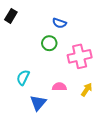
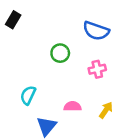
blue semicircle: (59, 23) -> (96, 31), moved, size x1.5
pink cross: (80, 56) -> (97, 69), size x0.6

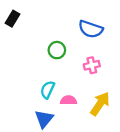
cyan semicircle: (28, 95) -> (48, 90), moved
yellow arrow: (106, 110) -> (100, 104), size x1.5

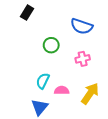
black rectangle: (13, 19) -> (27, 13), moved

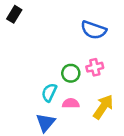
black rectangle: (27, 13) -> (14, 14), moved
green circle: (51, 45) -> (71, 73), moved

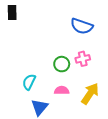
black rectangle: (14, 14) -> (12, 12), turned -32
cyan semicircle: (49, 92) -> (29, 82), moved

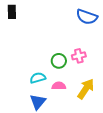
blue semicircle: (82, 26) -> (87, 17), moved
cyan semicircle: (29, 82) -> (38, 78), moved, turned 49

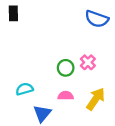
pink cross: (79, 56) -> (88, 62), turned -32
cyan semicircle: (38, 78) -> (24, 89), moved

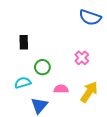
black rectangle: (13, 13) -> (24, 42), moved
green circle: (66, 68) -> (42, 67), moved

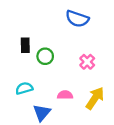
blue semicircle: (90, 17) -> (77, 19), moved
green circle: (42, 67) -> (45, 56), moved

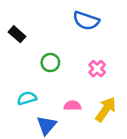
black rectangle: (25, 45) -> (17, 34), moved, turned -48

